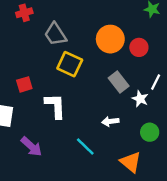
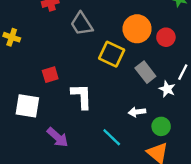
yellow square: (70, 64) -> (112, 54), moved
green circle: (150, 132) -> (161, 126), moved

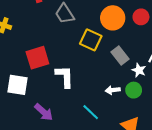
red circle: (166, 37) -> (141, 17), moved
red square: (50, 75) -> (37, 58), size x1.6
green circle: (161, 126) -> (134, 90), moved

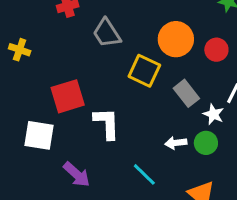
red circle: (141, 17) -> (216, 50), moved

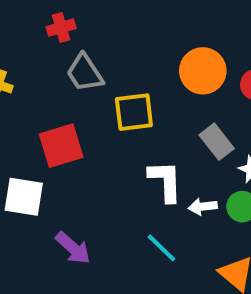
gray trapezoid: (107, 33) -> (85, 73), moved
yellow square: (144, 71) -> (134, 112), moved, turned -32
white L-shape: (107, 123) -> (165, 181), moved

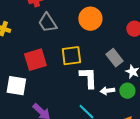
orange circle: (203, 71) -> (90, 19), moved
yellow square: (134, 112) -> (71, 56), moved

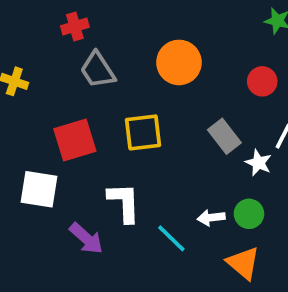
white L-shape: (88, 78) -> (124, 202), moved
white arrow: (107, 91) -> (211, 218), moved
green circle: (127, 91) -> (249, 214), moved

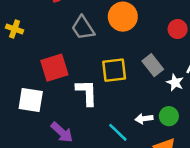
gray trapezoid: (98, 70) -> (83, 28), moved
yellow square: (143, 132) -> (114, 70), moved
white L-shape: (124, 202) -> (87, 93), moved

